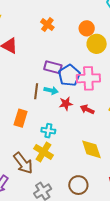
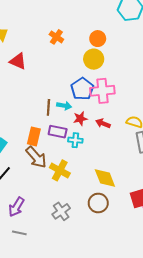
yellow circle: (97, 44) -> (94, 59), moved
purple rectangle: (53, 67) -> (58, 132), moved
cyan cross: (48, 131) -> (75, 140), moved
yellow diamond: (91, 149) -> (105, 178), moved
brown arrow: (23, 163) -> (36, 157), moved

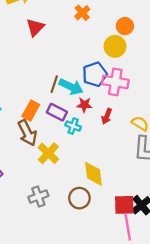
red triangle: (18, 61) -> (35, 27), turned 36
cyan arrow: (64, 106) -> (71, 87), size x1.5
red arrow: (103, 123) -> (107, 116), turned -104

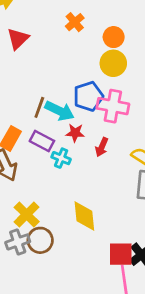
orange circle: (125, 26) -> (114, 37), moved
yellow cross: (48, 153) -> (27, 214), moved
brown circle: (79, 198) -> (40, 240), moved

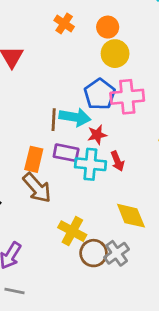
red arrow: (102, 147) -> (117, 161), moved, turned -30
cyan cross: (61, 158) -> (90, 164), size x1.5
gray cross: (18, 242) -> (117, 253), moved

